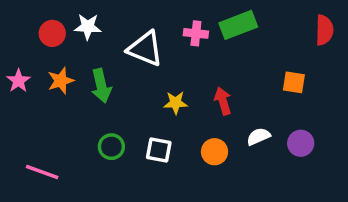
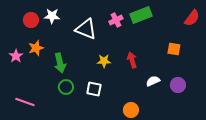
red semicircle: (324, 30) -> (192, 18), turned 36
pink cross: (196, 33) -> (116, 20), turned -32
pink star: (18, 81) -> (16, 56), moved
green arrow: (101, 86) -> (60, 63), moved
orange circle: (214, 152) -> (131, 110), moved

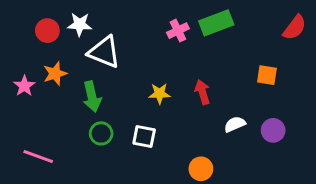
white triangle: (86, 29) -> (104, 52), moved

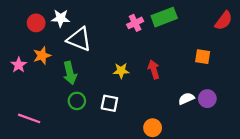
white semicircle: (235, 124) -> (186, 99), moved

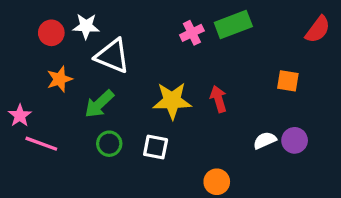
pink star: (19, 65) -> (20, 116), moved
yellow star: (121, 71) -> (172, 101), size x1.6
green arrow: (70, 73) -> (99, 104), turned 60
pink line: (29, 118) -> (41, 144), moved

